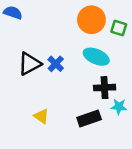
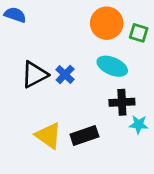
yellow triangle: (41, 116) -> (48, 136), size x1.5
black rectangle: (89, 119) -> (84, 136), moved

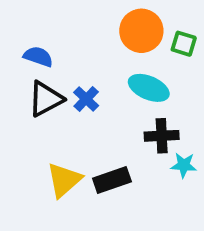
blue semicircle: (15, 15) -> (38, 57), moved
yellow triangle: (48, 136) -> (64, 180), turned 44

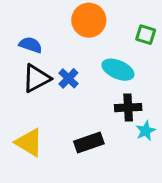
orange circle: (141, 31) -> (89, 20), moved
cyan star: (184, 165) -> (146, 131), turned -30
yellow triangle: (64, 180) -> (29, 142), moved, turned -48

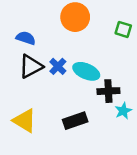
cyan ellipse: (118, 70) -> (86, 71), moved

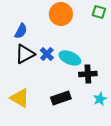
green square: (123, 29) -> (99, 12), moved
blue semicircle: (26, 38) -> (21, 31), turned 98
cyan star: (123, 111) -> (100, 99), moved

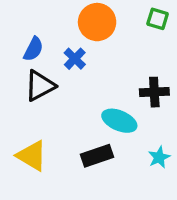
blue cross: (47, 54) -> (75, 59), moved
cyan ellipse: (70, 58) -> (119, 121), moved
black cross: (88, 74) -> (154, 92), moved

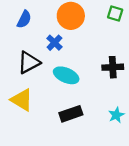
blue semicircle: (33, 49) -> (24, 19), moved
cyan ellipse: (119, 121) -> (66, 75), moved
yellow triangle: (32, 156) -> (22, 100), moved

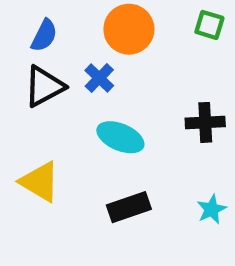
black triangle: (29, 62) -> (44, 86), moved

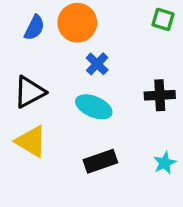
orange circle: (129, 29) -> (77, 23), moved
blue cross: (99, 78) -> (97, 64), moved
black triangle: (44, 86) -> (29, 92), moved

